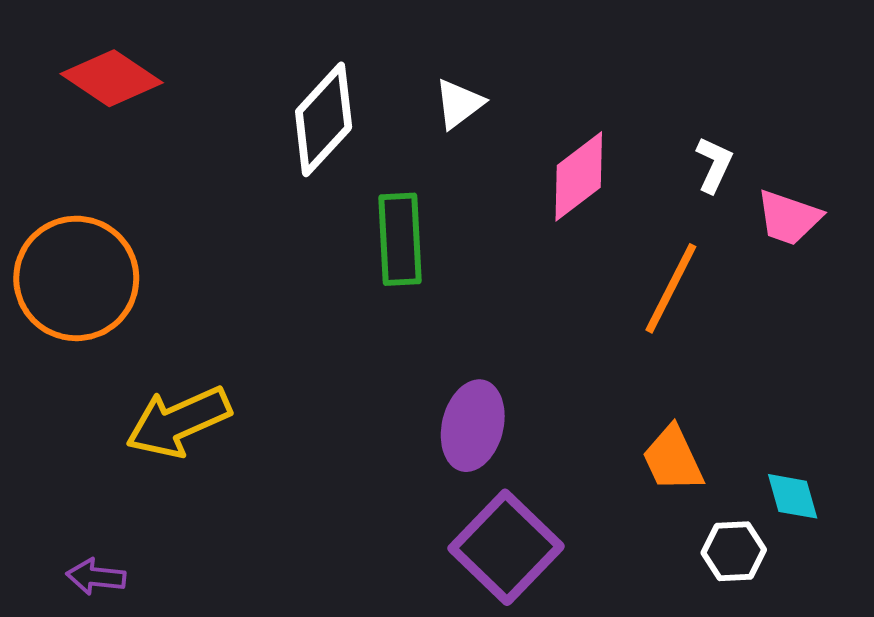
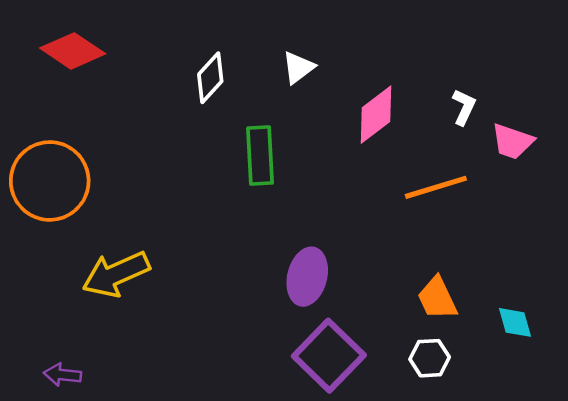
white diamond: (324, 119) -> (210, 78), size x0.7
orange line: (671, 288) -> (436, 187), turned 46
white hexagon: (734, 551) -> (430, 358), moved

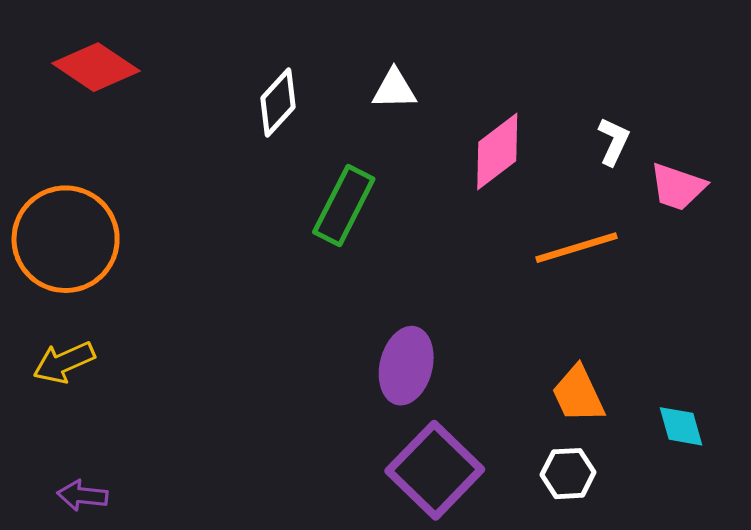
white triangle: (298, 68) -> (394, 89), turned 36
green rectangle: (260, 155) -> (344, 205), turned 30
yellow arrow: (116, 274) -> (64, 362), moved, size x0.7

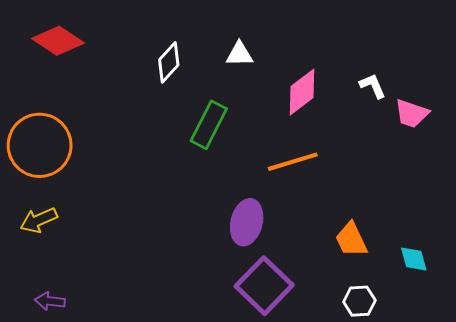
white L-shape: (614, 141) -> (373, 86), turned -48
orange line: (576, 248) -> (293, 162), moved
white hexagon: (568, 474) -> (359, 301), moved

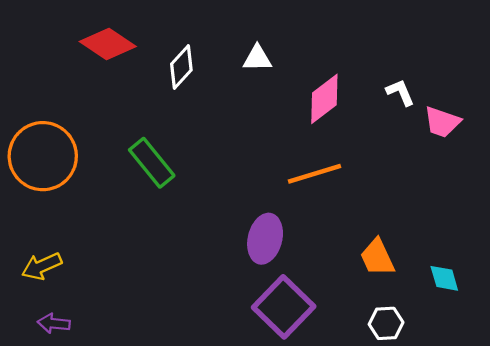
red diamond: (58, 41) -> (108, 44), moved
green rectangle: (209, 125) -> (152, 163), moved, turned -66
yellow arrow: (39, 220) -> (42, 266), moved

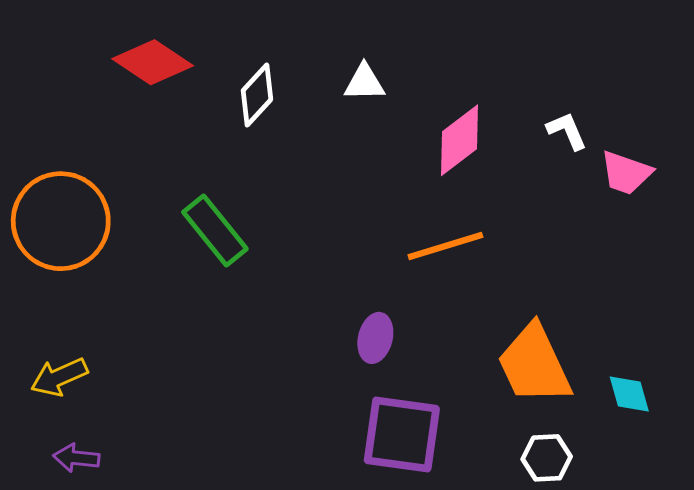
purple ellipse: (265, 239) -> (375, 338), size x0.7
orange trapezoid: (377, 257) -> (534, 364), size x1.5
purple square: (284, 307) -> (402, 435), turned -36

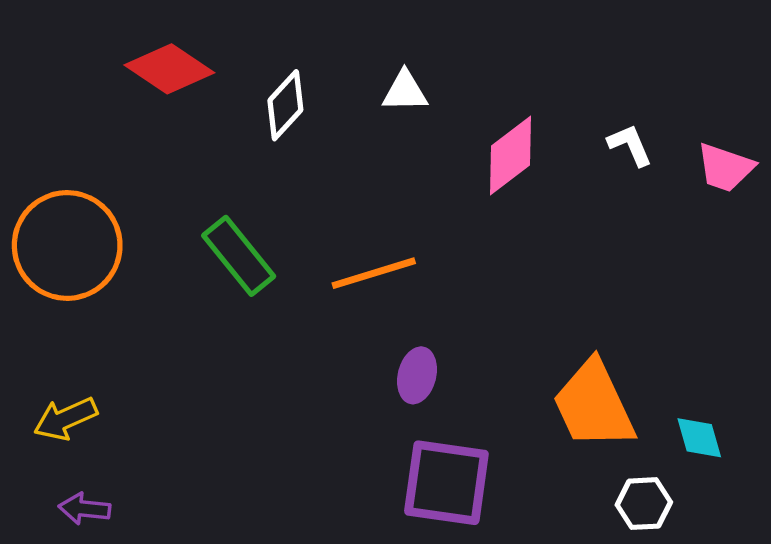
pink trapezoid: (626, 173) -> (725, 168), moved
orange line: (445, 246) -> (374, 273), moved
white hexagon: (547, 458) -> (644, 504), moved

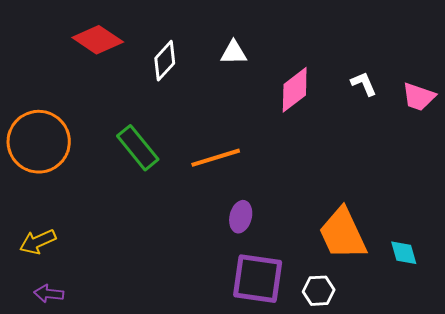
white hexagon: (644, 504) -> (319, 291), moved

